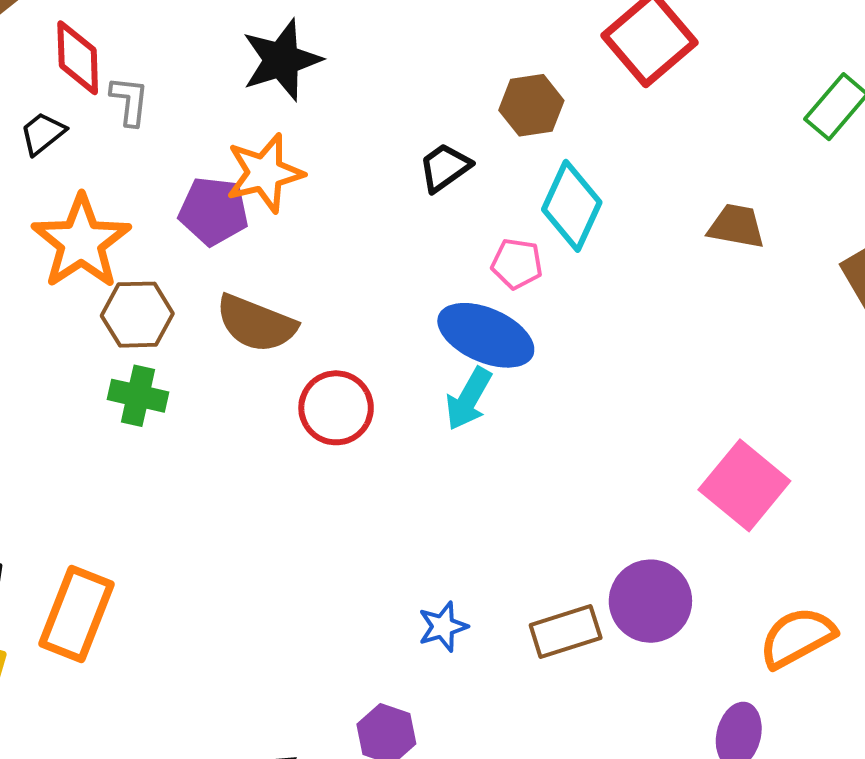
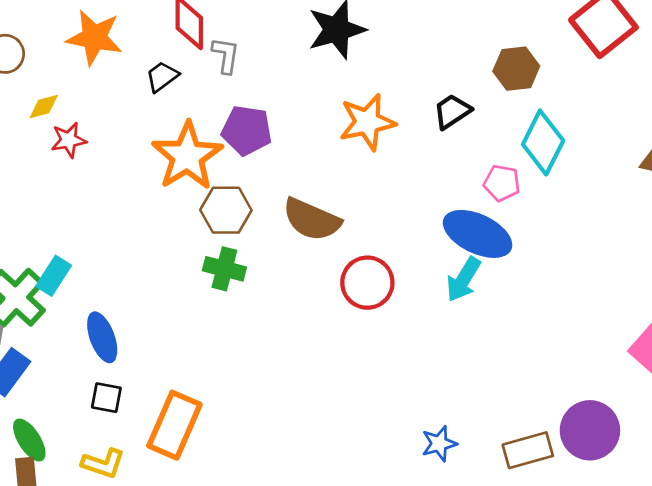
orange star: (265, 173) -> (367, 122), moved
purple pentagon: (214, 211) -> (247, 130), moved

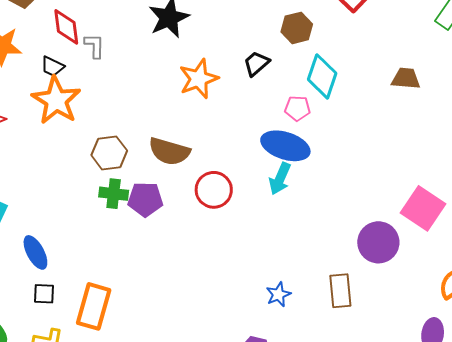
black trapezoid: (162, 77) -> (52, 67), turned -110
purple pentagon: (247, 130) -> (145, 199), moved
orange star: (187, 156) -> (56, 100), moved
purple circle: (590, 430) -> (378, 242), moved
brown rectangle: (528, 450) -> (340, 291), turned -72

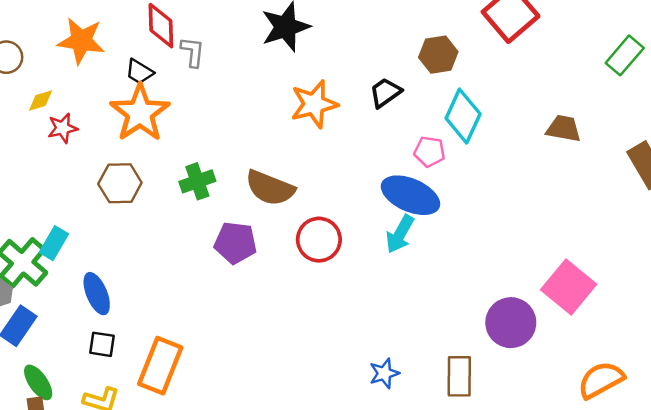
brown hexagon: (109, 153) -> (120, 183), moved
green cross: (114, 194) -> (197, 181), moved, turned -32

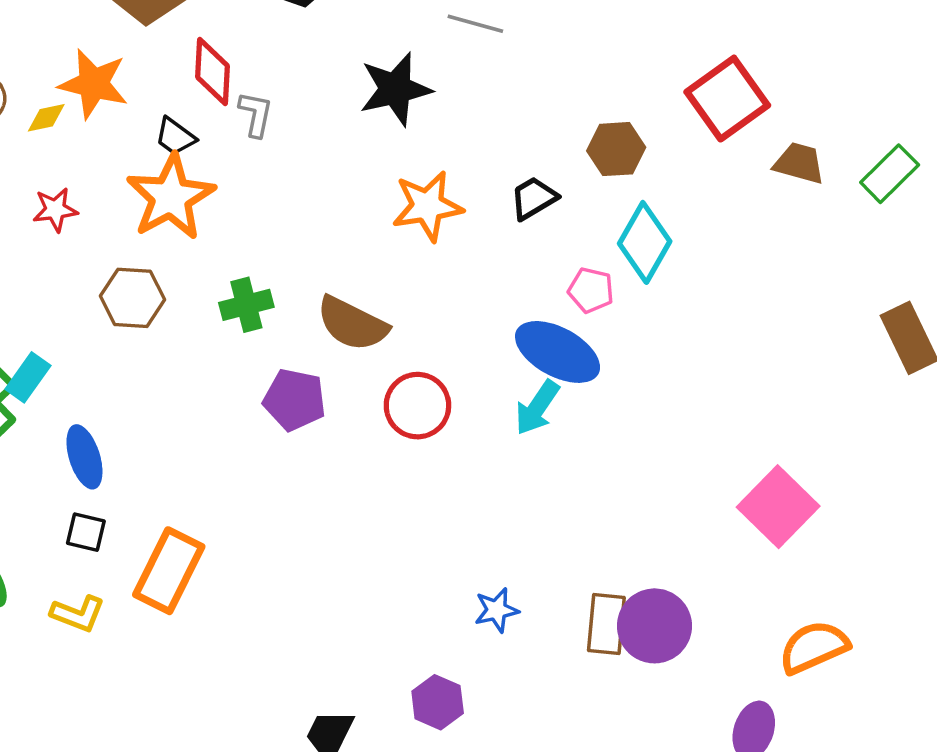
yellow diamond: (41, 100) -> (46, 118), moved
brown trapezoid: (564, 129) -> (799, 163), moved
purple circle: (511, 323) -> (654, 626), moved

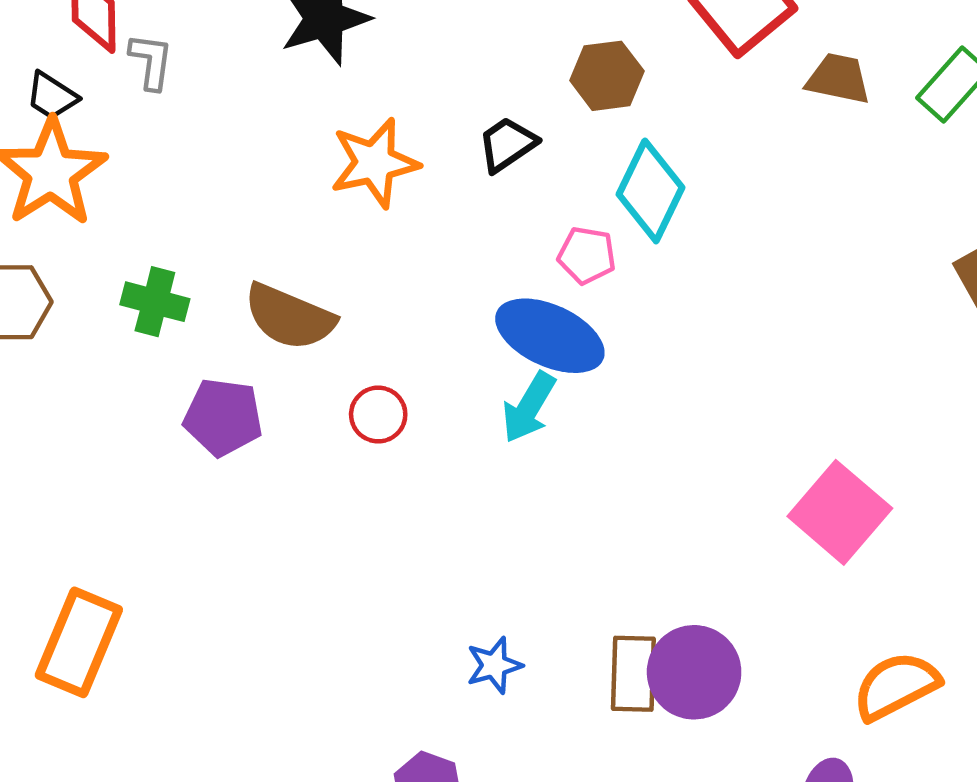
green cross: (246, 305) -> (155, 302), turned 33
red circle: (417, 406) -> (378, 415), size x0.7

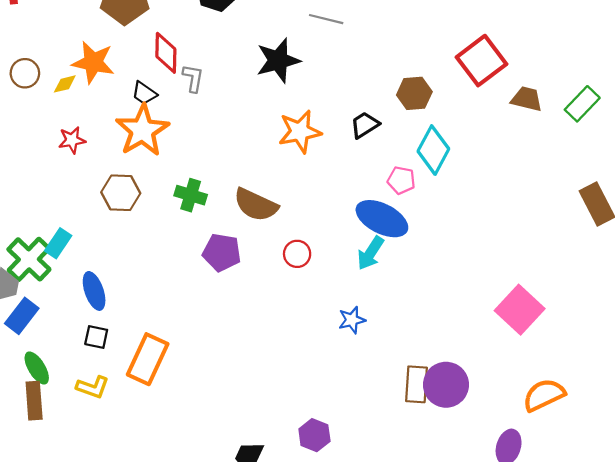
blue star: (494, 665) -> (352, 320), moved

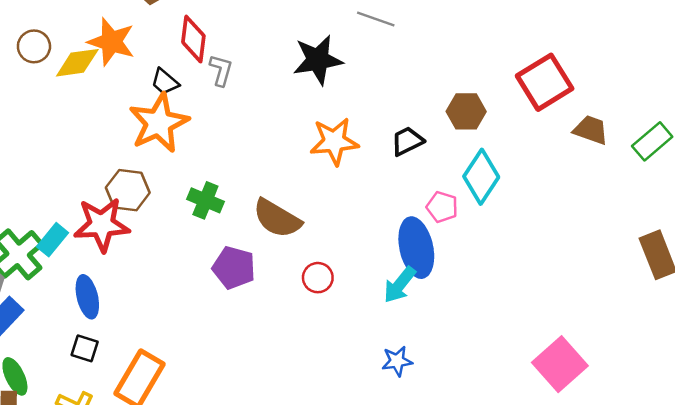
yellow diamond: (65, 84) -> (77, 63), size x1.6
red star: (72, 140) -> (102, 225), moved, size x1.8
blue ellipse: (382, 219) -> (416, 248), turned 45
blue star: (352, 320) -> (397, 361), moved

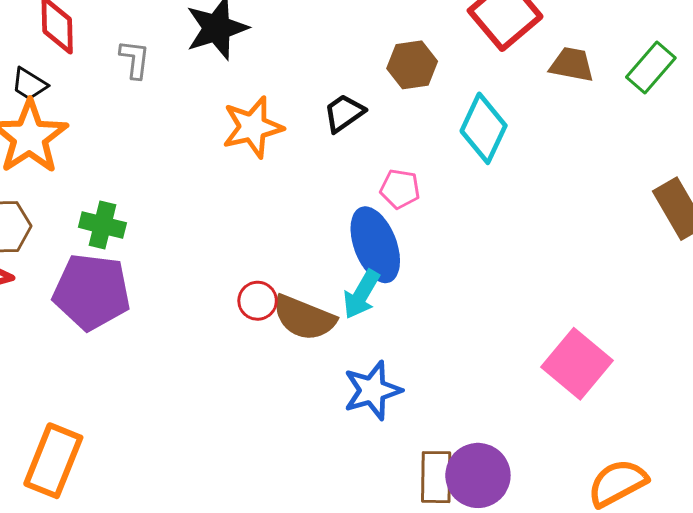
gray L-shape: (221, 70) -> (135, 59), moved
cyan diamond: (481, 177) -> (484, 128), moved
brown semicircle: (277, 218) -> (304, 318), moved
purple pentagon: (234, 268) -> (92, 292), moved, size x1.4
blue star: (397, 361) -> (372, 390), size x1.5

